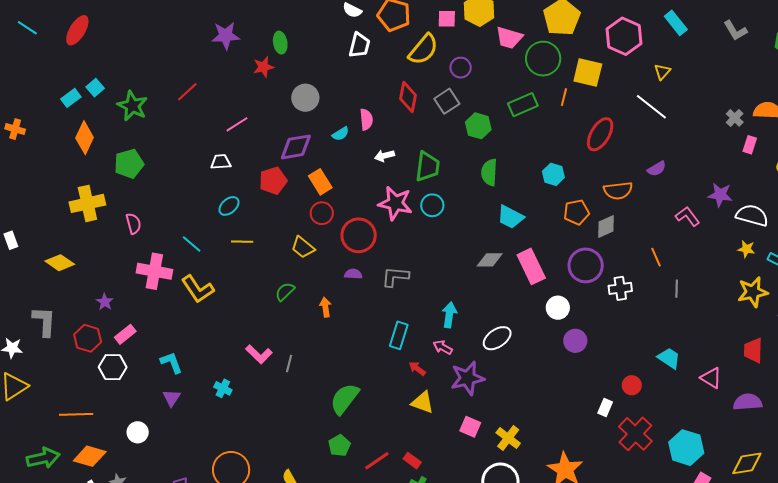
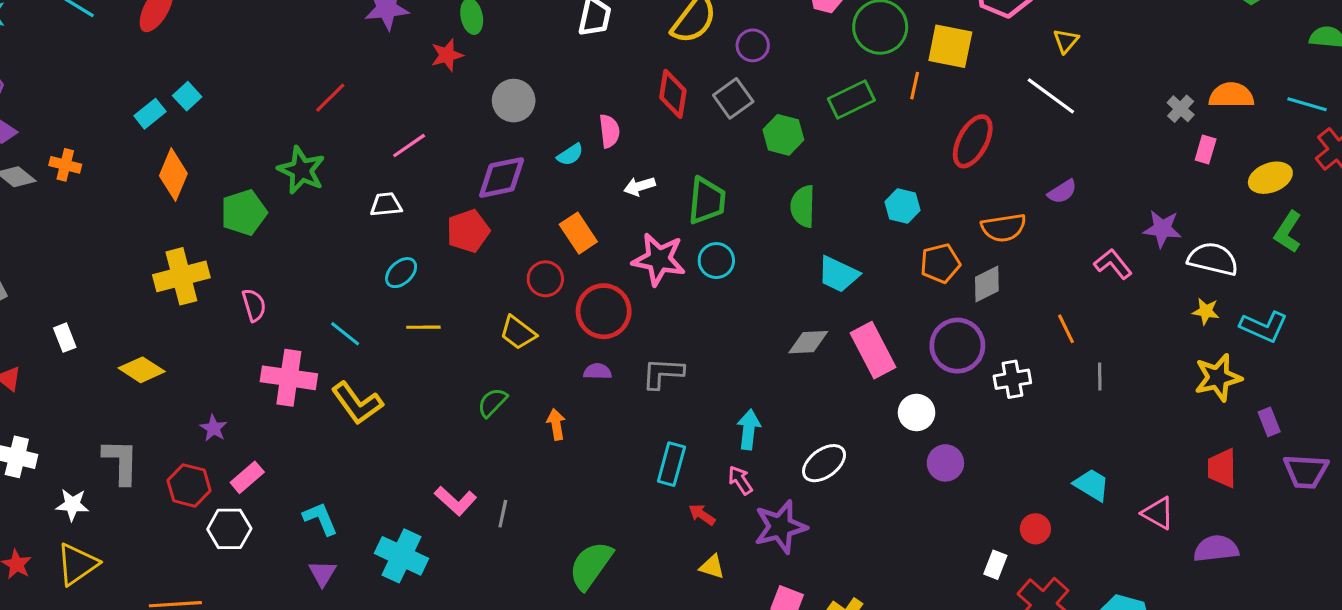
green star: (132, 106) -> (301, 170), moved
orange rectangle: (320, 182) -> (578, 233), moved
pink arrow: (443, 347) -> (740, 480), turned 30
cyan cross: (223, 388) -> (402, 556), size x1.8
yellow triangle: (423, 402) -> (712, 567), size x0.7

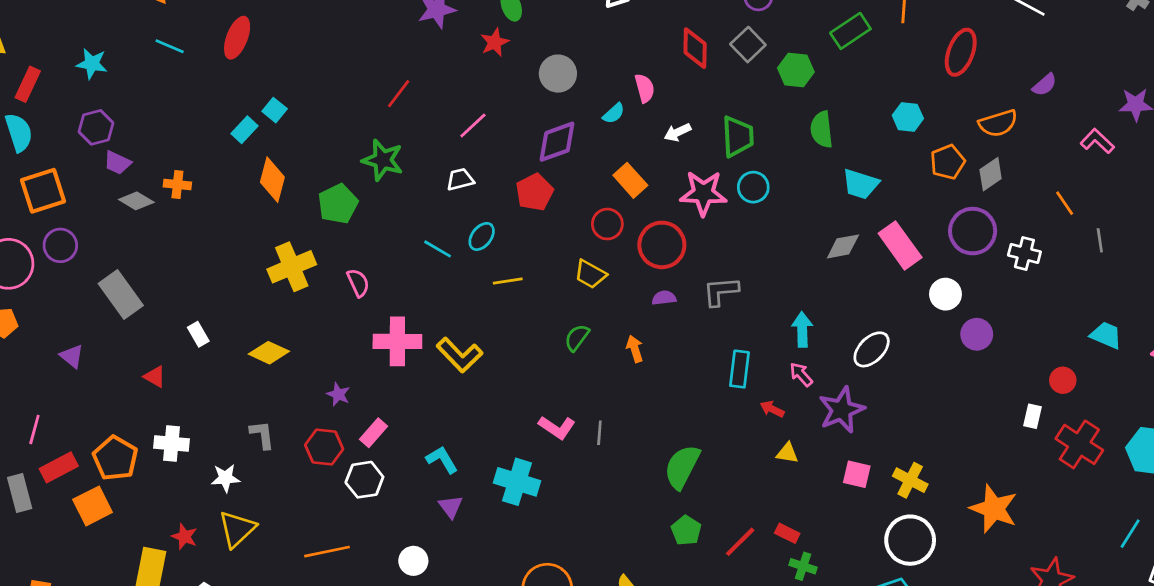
cyan line: (345, 334) -> (438, 249), moved
white cross: (1012, 379) -> (1024, 253), turned 32
gray L-shape: (121, 462) -> (262, 435), size x0.7

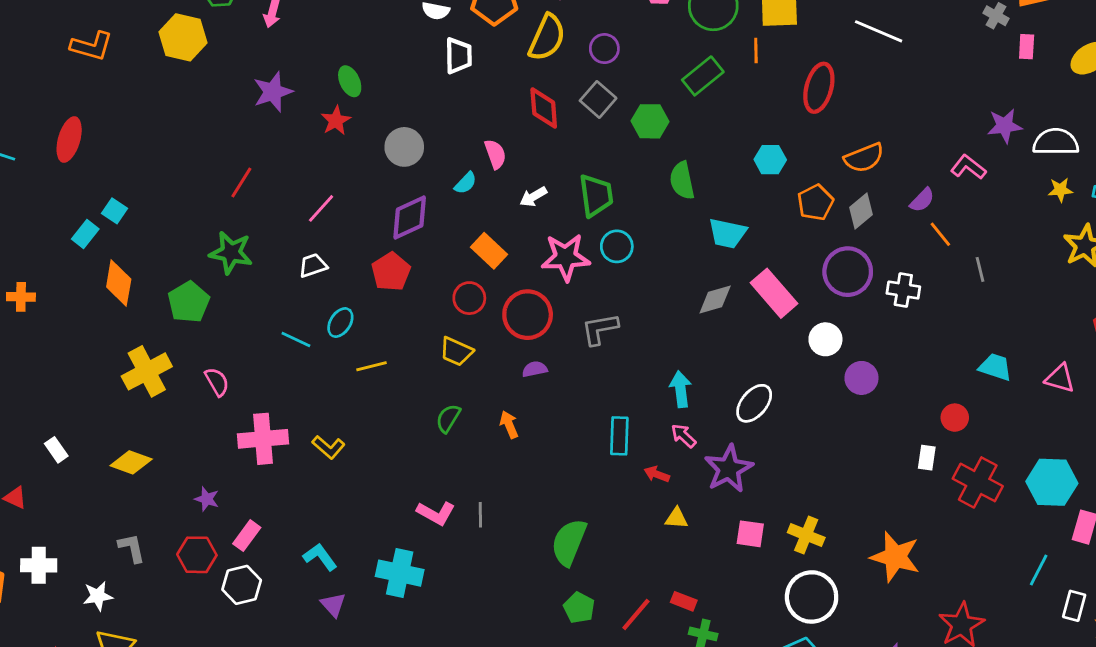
purple semicircle: (1045, 85) -> (922, 200), moved
gray L-shape: (721, 291) -> (600, 329), moved
yellow L-shape: (460, 355) -> (329, 447), size x0.7

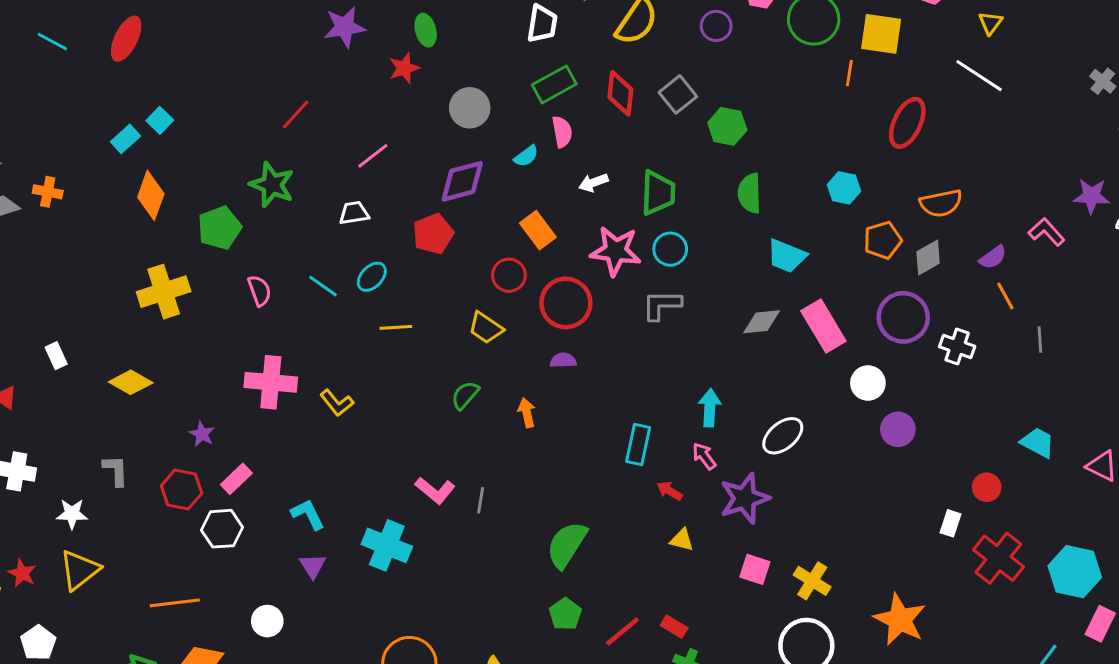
purple circle: (604, 49) -> (716, 26), moved
green rectangle: (703, 76) -> (554, 84), moved
gray L-shape: (600, 329) -> (662, 305), moved
pink semicircle: (217, 382) -> (259, 291), moved

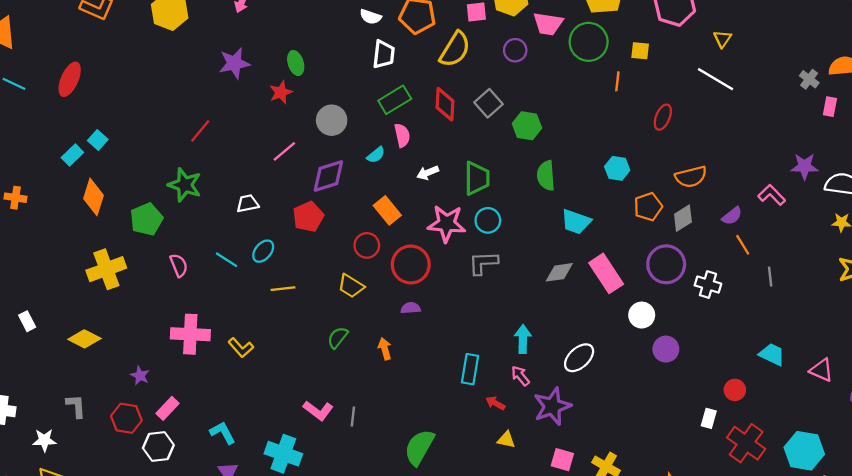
yellow square: (881, 34) -> (640, 51), size x0.6
red ellipse: (907, 123) -> (663, 117), size x0.7
pink line: (373, 156) -> (284, 151), moved

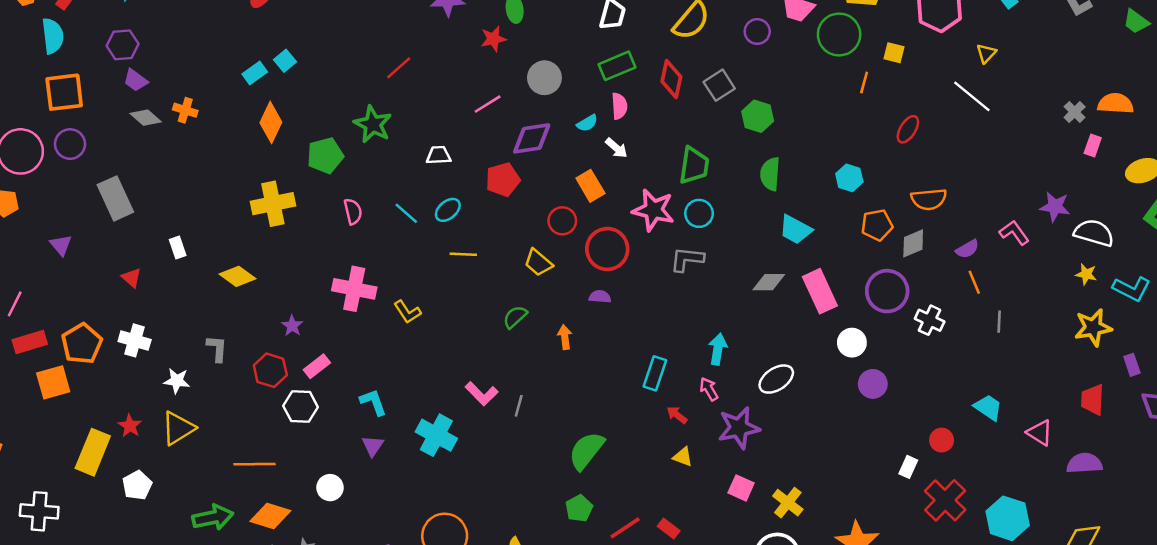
white arrow: (428, 173) -> (616, 148), moved, turned -125

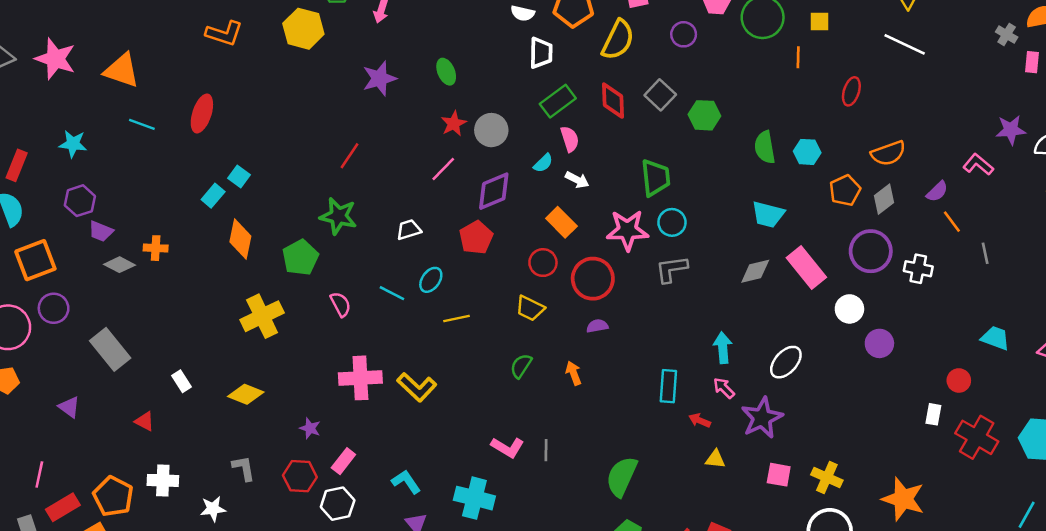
red star: (493, 39) -> (454, 124), moved
green semicircle: (770, 174) -> (765, 147), moved
yellow L-shape: (407, 312) -> (417, 387), size x1.4

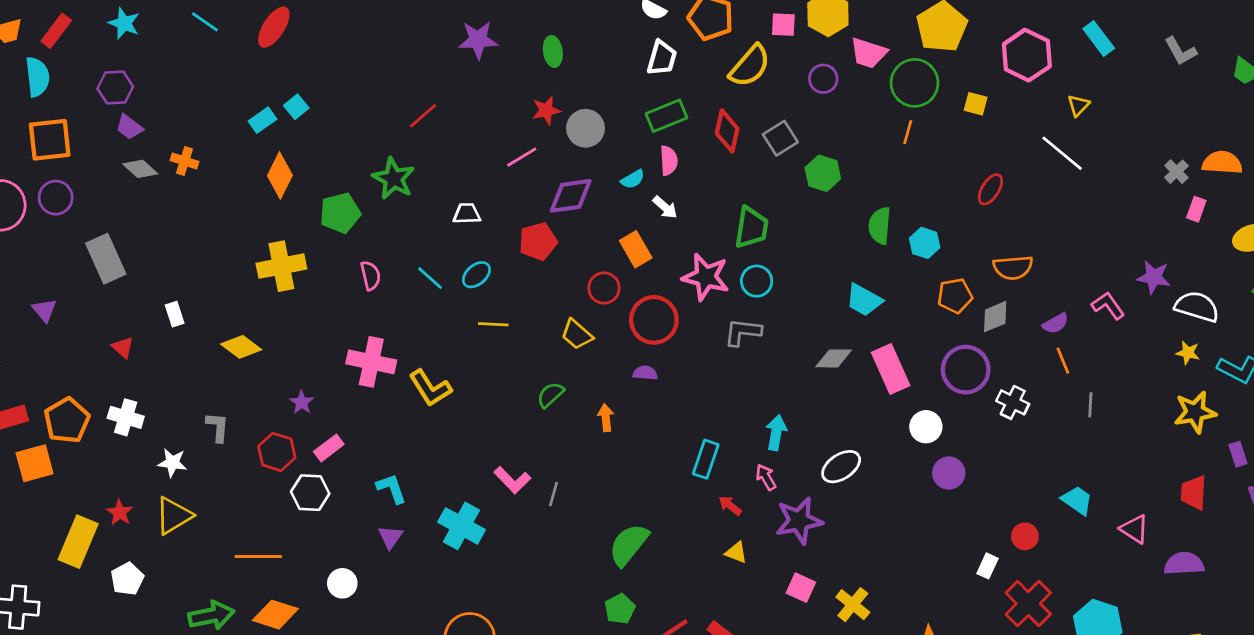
orange line: (798, 57) -> (908, 132), moved

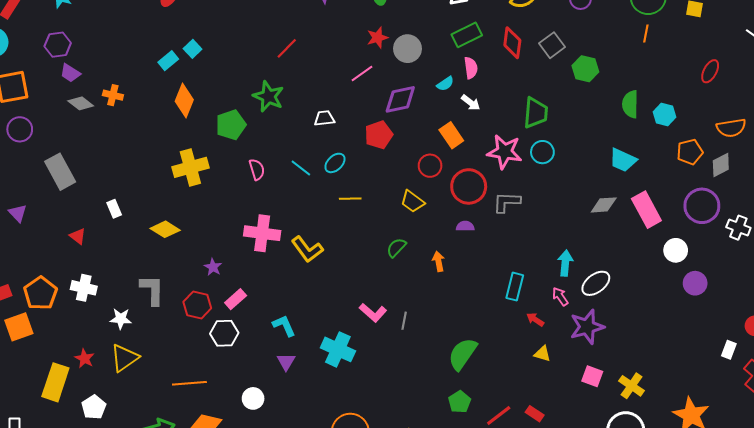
gray L-shape: (743, 332) -> (507, 202), moved
gray L-shape: (218, 427) -> (152, 290), size x1.4
white ellipse: (841, 467) -> (596, 283), moved

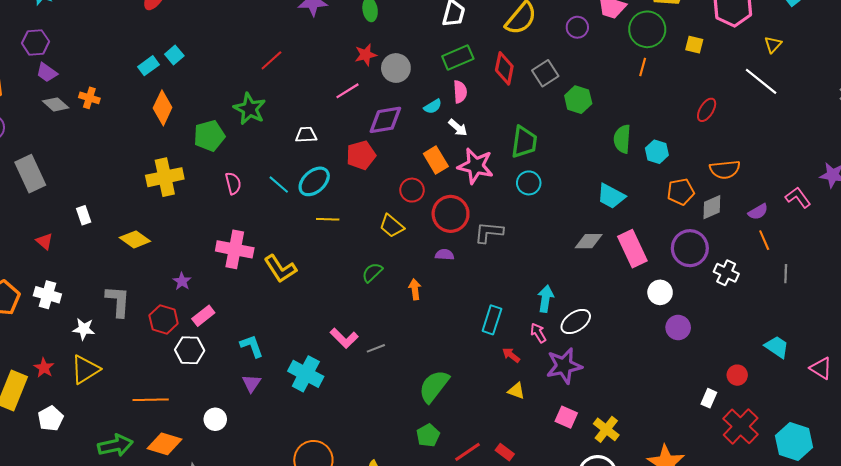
pink star: (505, 152) -> (476, 166), moved
cyan ellipse: (335, 163) -> (314, 181), size x1.4
gray line: (404, 321) -> (376, 348), turned 54

